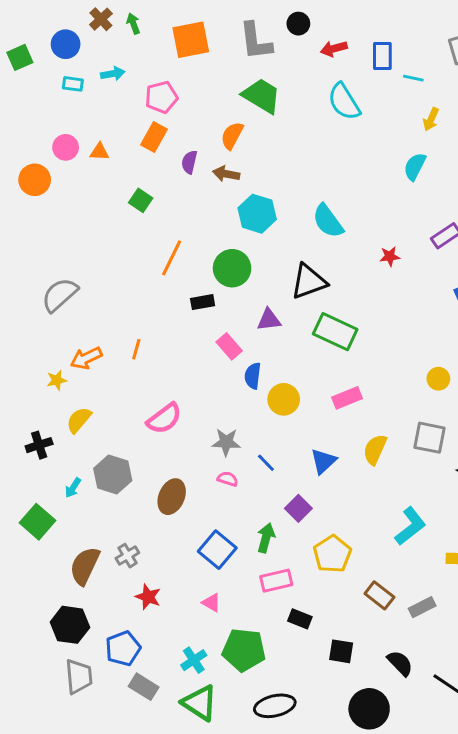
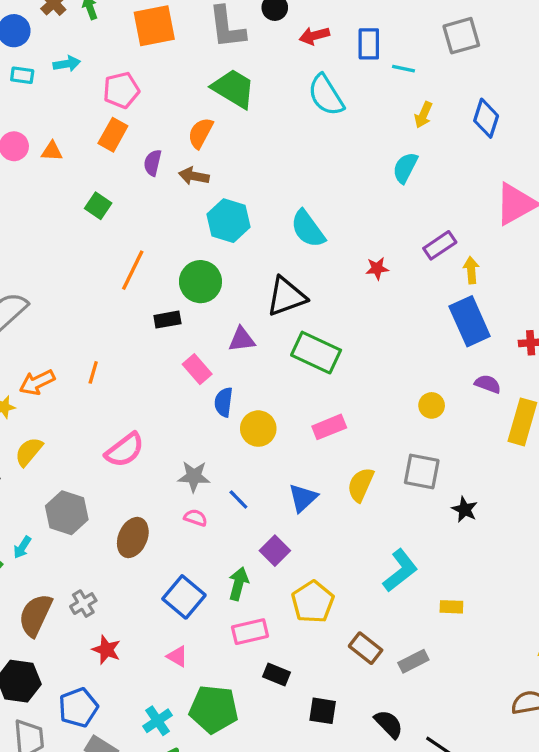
cyan arrow: (73, 488) -> (22, 547), moved

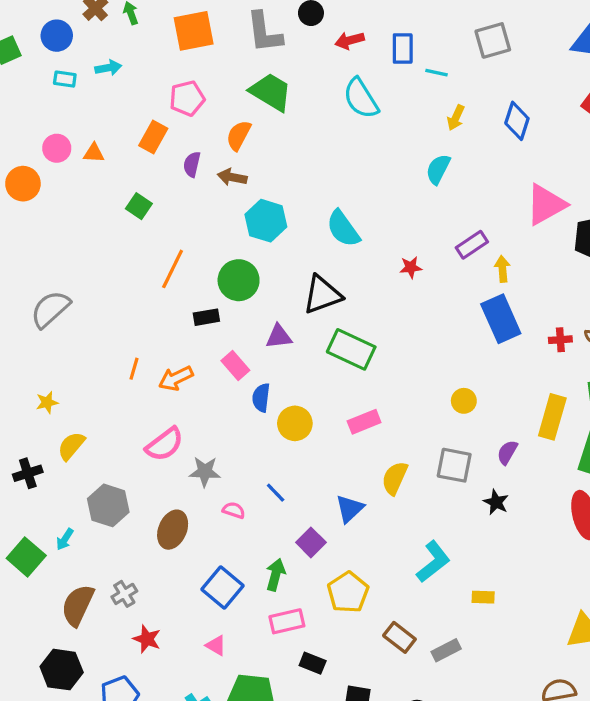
pink pentagon: (121, 90) -> (187, 98), moved
orange arrow: (37, 382) -> (176, 378), moved
purple semicircle: (488, 384) -> (507, 452), moved, turned -80
gray star: (194, 476) -> (205, 472), moved
blue triangle: (303, 498) -> (350, 509), moved

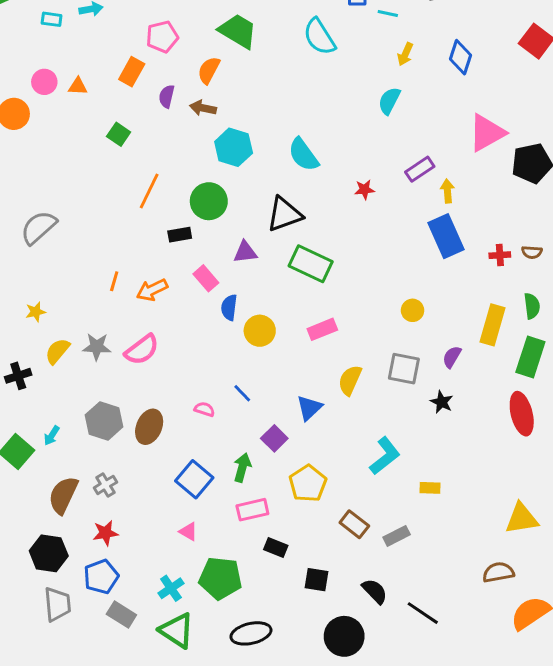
gray star: (205, 472) -> (97, 347), moved
gray hexagon: (108, 505) -> (104, 421), moved
red star: (147, 639) -> (105, 533), moved, turned -30

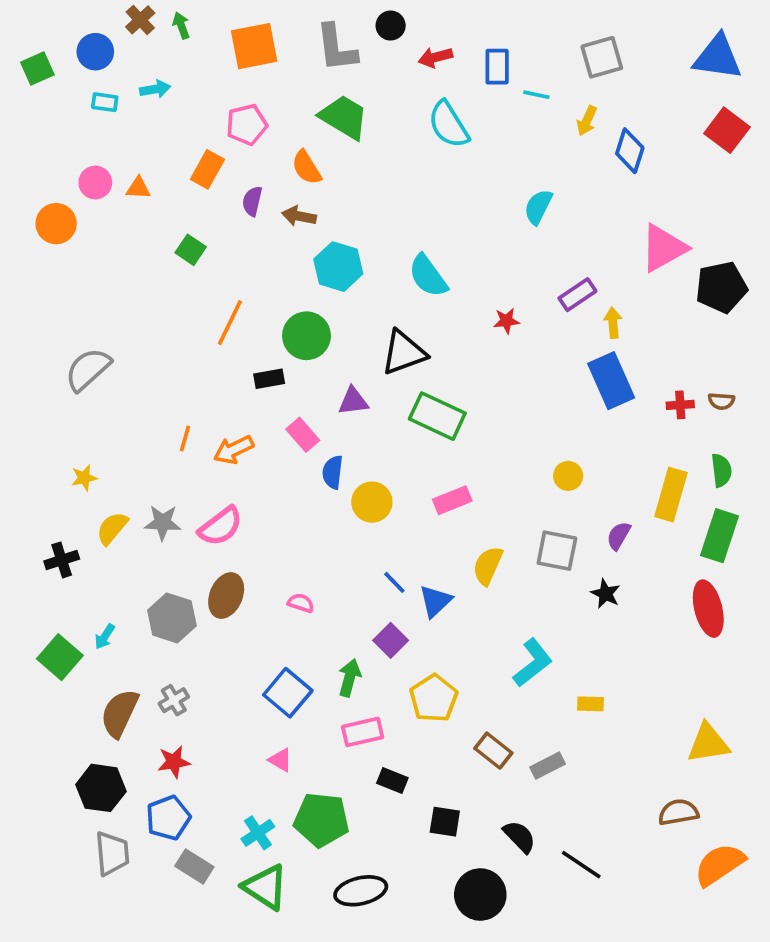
yellow arrow: (405, 54) -> (587, 121), moved
orange semicircle: (209, 70) -> (306, 168), turned -60
blue line: (242, 393) -> (394, 582), moved
brown ellipse: (149, 427) -> (226, 595), moved

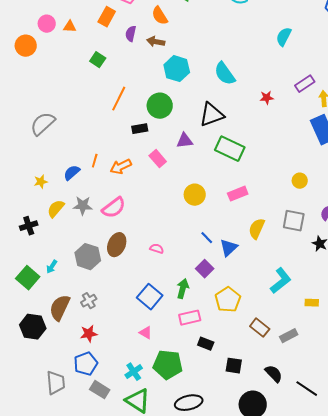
blue semicircle: (333, 472) -> (72, 173), moved, turned 42
black hexagon: (101, 788) -> (33, 327), moved

